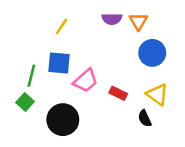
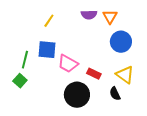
pink trapezoid: (85, 81) -> (68, 64), turned 70
black circle: (63, 120) -> (77, 95), moved

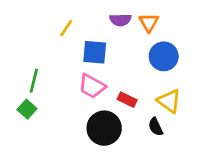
blue square: (47, 50) -> (95, 52), moved

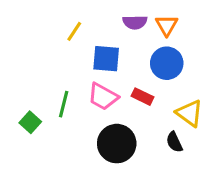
blue circle: (164, 56) -> (167, 63), moved
green line: (34, 81) -> (64, 104), moved
red rectangle: (127, 100) -> (142, 97), moved

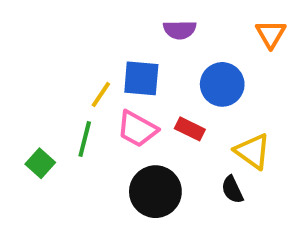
orange triangle: (167, 25) -> (271, 34), moved
yellow line: (74, 31) -> (101, 95), moved

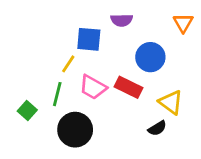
blue square: (141, 78) -> (89, 39), moved
red rectangle: (190, 129) -> (128, 87), size x1.4
black semicircle: (232, 190) -> (157, 128), turned -96
black circle: (155, 192) -> (75, 130), moved

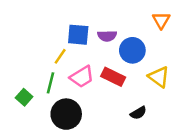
purple semicircle: (122, 20) -> (107, 36), moved
pink trapezoid: (93, 87) -> (82, 77), turned -60
yellow triangle: (171, 102) -> (159, 77), moved

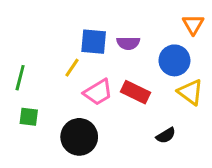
blue circle: (132, 50) -> (174, 60), moved
green line: (51, 83) -> (20, 78), moved
green square: (24, 97) -> (29, 117), turned -35

